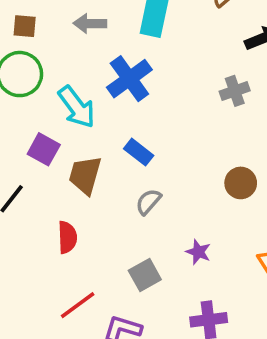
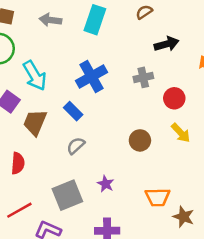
blue cross: (129, 79) -> (91, 77), moved
gray square: (145, 275) -> (67, 195), size x1.4

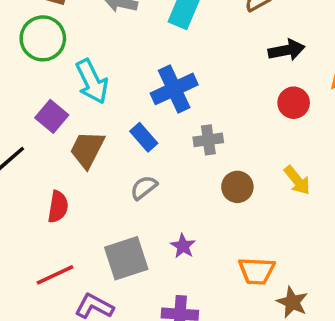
gray cross: (143, 77) -> (208, 140), moved
red circle: (174, 98) -> (294, 103), moved

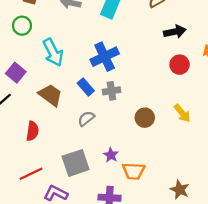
green circle: (43, 38) -> (22, 26), size x0.7
purple square: (52, 116) -> (16, 73), moved
gray cross: (208, 140) -> (111, 91), moved
brown trapezoid: (87, 149) -> (50, 95), turned 100
orange trapezoid: (257, 271) -> (134, 171), moved

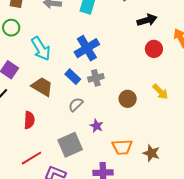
purple star: (111, 155) -> (96, 126), moved
brown star: (180, 190) -> (151, 153), moved

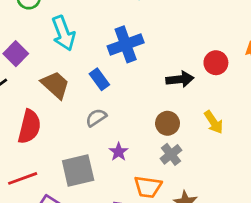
black arrow: (147, 20) -> (180, 79), moved
gray cross: (96, 78) -> (171, 154), moved, turned -35
red semicircle: (29, 120) -> (29, 127), size x1.4

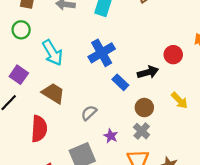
blue rectangle: (99, 79) -> (120, 82), moved
gray cross: (171, 154) -> (142, 131), moved

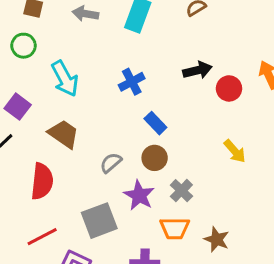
blue cross: (102, 53) -> (132, 82), size x0.7
black arrow: (148, 72) -> (197, 70), moved
brown circle: (144, 108) -> (155, 158), moved
purple star: (111, 136) -> (139, 195), size x1.5

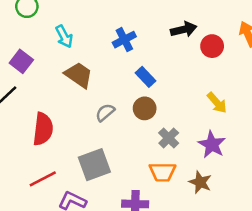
cyan arrow: (65, 79) -> (64, 36), size x0.7
brown trapezoid: (64, 134) -> (79, 75), moved
purple star: (139, 195) -> (212, 145), moved

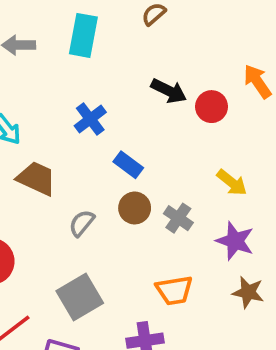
black arrow: (184, 29) -> (169, 91), turned 50
gray cross: (169, 138) -> (178, 218), moved
brown star: (200, 182) -> (248, 292), moved

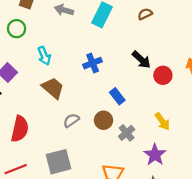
blue rectangle: (128, 165) -> (117, 96), moved

